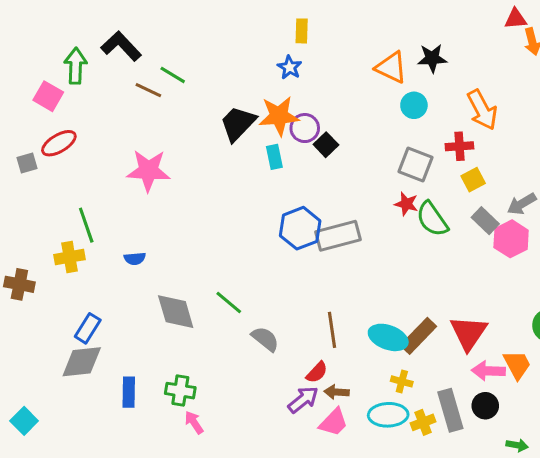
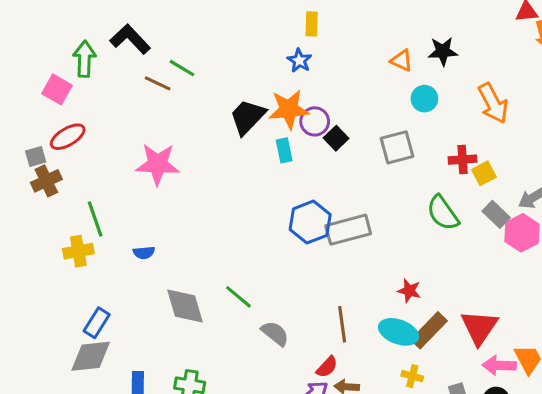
orange triangle: (391, 67) -> (402, 60), size x0.7
red cross: (459, 146) -> (463, 160), moved
gray square: (415, 164) -> (397, 147), moved, turned -36
red star: (406, 204) -> (409, 291), moved
brown cross: (19, 284) -> (46, 181), moved, turned -36

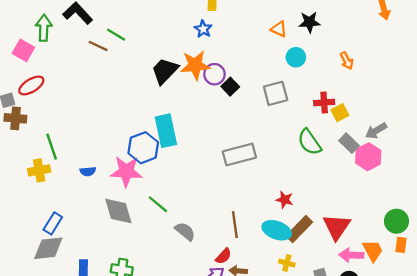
orange arrow: (493, 103) -> (347, 61), size x0.6
cyan rectangle: (284, 150) -> (166, 131), moved, size x1.8
pink star: (158, 164) -> (126, 171), moved
brown cross: (46, 181) -> (15, 118), turned 30
blue hexagon: (310, 222) -> (143, 148), moved

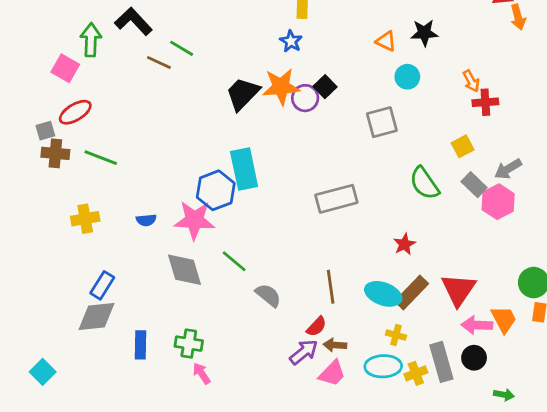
black square: (230, 87) -> (325, 87), moved
red cross: (324, 102) -> (485, 102), moved
green line: (52, 147) -> (101, 158), moved, turned -50
red star: (285, 200) -> (404, 244), moved, turned 30

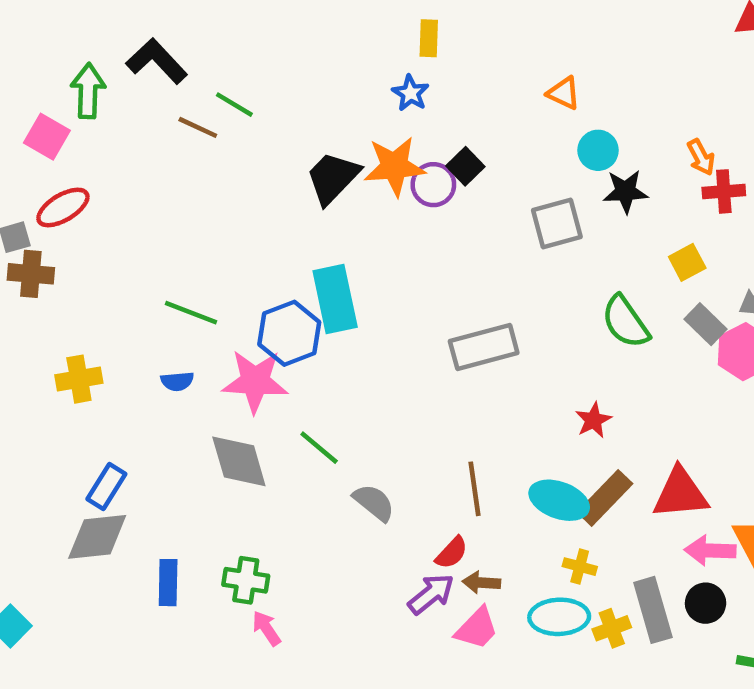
black star: (424, 33) -> (625, 191), moved
green line: (101, 158) -> (191, 313), moved
red triangle: (458, 290) -> (680, 493), turned 51

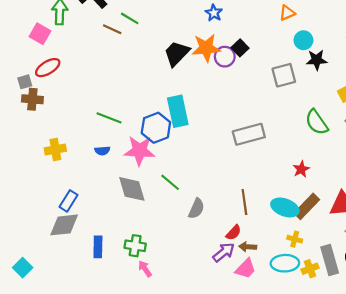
orange triangle: (564, 93) -> (287, 13), turned -49
gray semicircle: (374, 503) -> (196, 209), turned 75

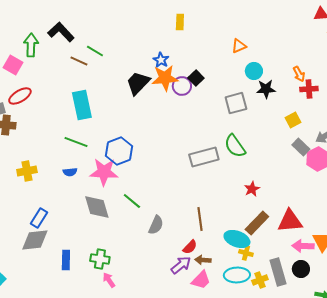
blue star: (214, 13) -> (161, 60), moved
cyan rectangle: (178, 111) -> (82, 105), moved
green semicircle: (317, 122) -> (235, 146), moved
cyan ellipse: (285, 207) -> (237, 239), moved

